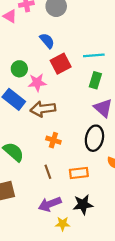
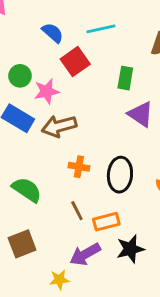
cyan line: (94, 55) -> (101, 29), moved
black ellipse: (94, 138) -> (120, 175), moved
orange rectangle: (79, 173) -> (106, 222), moved
yellow star: (63, 224) -> (59, 280), moved

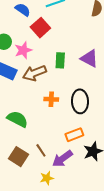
green rectangle: (125, 78) -> (60, 60), moved
brown line: (77, 211) -> (41, 150), moved
brown square: (22, 244) -> (18, 157), turned -30

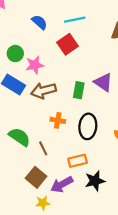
red square: (40, 28) -> (68, 44), moved
green rectangle: (60, 60) -> (79, 90), moved
brown line: (41, 150) -> (43, 148), moved
brown square: (18, 157) -> (36, 177), moved

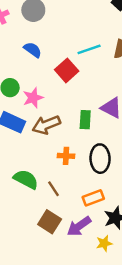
cyan line: (75, 20) -> (89, 49), moved
yellow star: (43, 203) -> (104, 243), moved

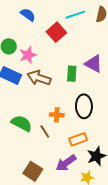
brown arrow: (46, 125) -> (39, 78), turned 40
orange cross: (66, 156) -> (57, 115), moved
brown square: (50, 222) -> (33, 171), moved

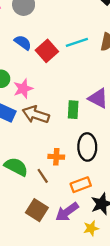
red square: (56, 32) -> (47, 51), moved
brown square: (33, 171) -> (37, 210), moved

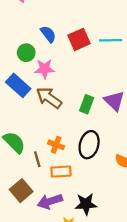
blue semicircle: (23, 43) -> (48, 34), moved
orange rectangle: (81, 185) -> (61, 172), moved

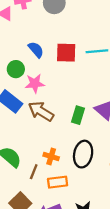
red square: (79, 39) -> (66, 53), turned 30
brown line: (37, 159) -> (34, 172), turned 42

